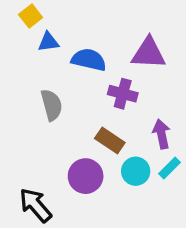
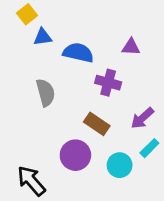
purple triangle: (149, 53) -> (131, 47), size x0.6
purple arrow: (161, 134) -> (142, 118), turned -120
cyan circle: (136, 171) -> (120, 165), moved

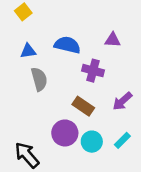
blue triangle: (43, 37) -> (28, 51), moved
cyan rectangle: (149, 148) -> (122, 140), moved
cyan circle: (120, 165) -> (92, 142), moved

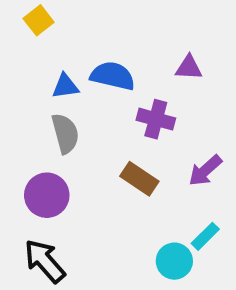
blue triangle: (28, 51) -> (65, 86), moved
purple circle: (65, 133) -> (47, 195), moved
cyan circle: (92, 142) -> (174, 261), moved

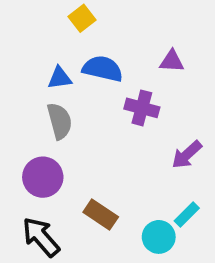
yellow square: (39, 20) -> (82, 18), moved
brown rectangle: (139, 179) -> (101, 215), moved

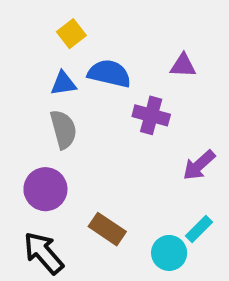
yellow square: (82, 18) -> (71, 34), moved

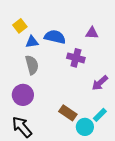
yellow square: (71, 34) -> (20, 26), moved
brown rectangle: (107, 229) -> (68, 113), moved

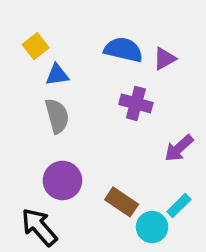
purple triangle: (92, 33) -> (165, 59), turned -32
blue semicircle: (55, 37) -> (123, 50), moved
purple circle: (23, 95) -> (62, 180), moved

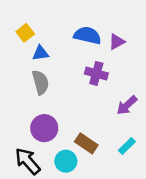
cyan circle: (152, 227) -> (66, 161), moved

